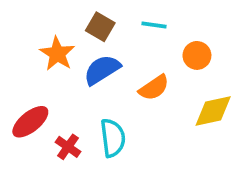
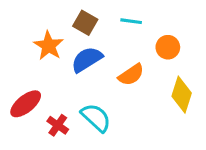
yellow diamond: (213, 111) -> (182, 95), turned -60
cyan semicircle: (113, 138) -> (96, 118), turned -40

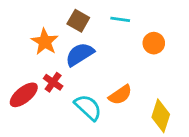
orange semicircle: (131, 75) -> (120, 95), moved
yellow diamond: (182, 95) -> (161, 116), moved
red cross: (58, 125) -> (53, 82), moved

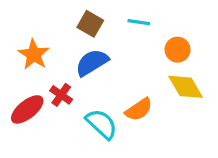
orange star: (45, 42) -> (34, 54), moved
yellow diamond: (161, 116) -> (186, 87), moved, turned -48

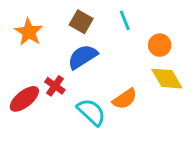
cyan line: (139, 22) -> (125, 20), turned 60
orange star: (34, 54) -> (29, 32), moved

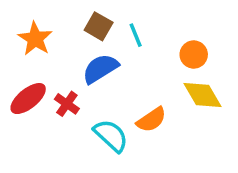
cyan line: (125, 20) -> (136, 35), moved
red ellipse: (24, 99) -> (28, 99), moved

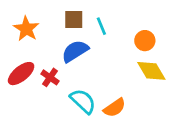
brown square: (99, 26) -> (74, 20), turned -30
orange semicircle: (151, 120) -> (115, 108), moved

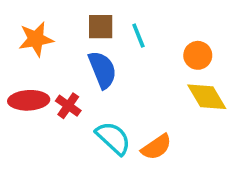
orange star: (26, 29) -> (36, 39), turned 30
blue semicircle: (75, 51) -> (102, 70), turned 100
red ellipse: (21, 74) -> (29, 100), turned 36

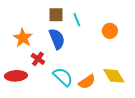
orange star: (36, 39) -> (23, 38), moved, turned -30
yellow diamond: (207, 97) -> (114, 76), moved
red ellipse: (29, 100) -> (16, 76), moved

